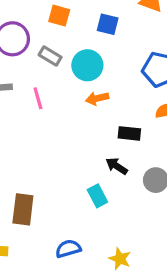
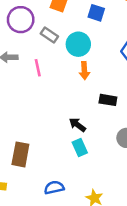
orange arrow: (97, 98) -> (84, 71), turned -84
black arrow: (117, 166) -> (77, 125), moved

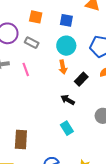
cyan circle: (78, 44) -> (66, 46), moved
black rectangle: (108, 100) -> (81, 79), moved, turned -48
black arrow: (77, 125) -> (68, 100), moved

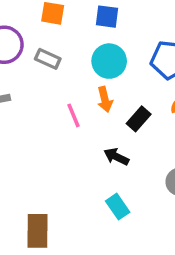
pink line: (26, 69) -> (74, 115), moved

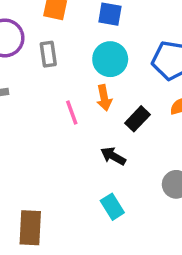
gray rectangle: (48, 59) -> (48, 54), turned 55

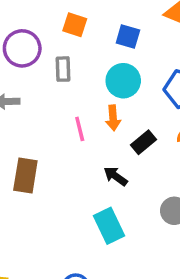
cyan rectangle: (112, 207) -> (109, 226), size x1.4
brown rectangle: (30, 228) -> (25, 176), moved

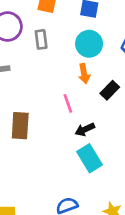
pink line: (80, 129) -> (68, 103), moved
black arrow: (116, 176) -> (85, 129), moved, turned -54

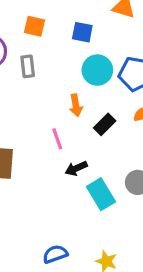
cyan circle: (89, 44) -> (97, 70), moved
cyan rectangle: (90, 158) -> (101, 194), moved

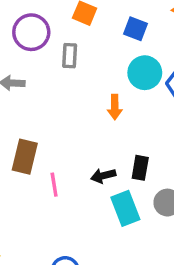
black rectangle: (105, 124) -> (140, 168), moved, turned -45
pink line: (57, 139) -> (54, 185), moved

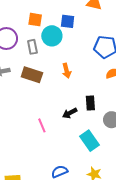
cyan circle: (145, 73) -> (52, 36), moved
brown rectangle: (25, 157) -> (32, 75), moved, turned -72
cyan rectangle: (125, 208) -> (89, 141), moved

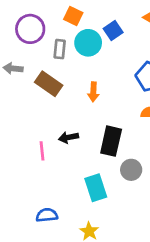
blue square: (68, 21) -> (113, 31), turned 32
black rectangle: (90, 103) -> (111, 141), size x1.5
black arrow: (70, 113) -> (69, 137), moved

